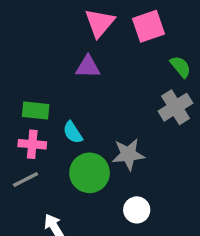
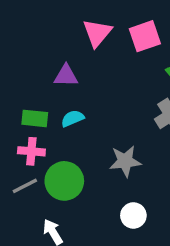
purple triangle: (88, 67) -> (66, 76), moved
cyan semicircle: (73, 132) -> (73, 118), moved, turned 100
green circle: (90, 173) -> (64, 181), moved

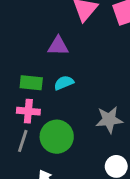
gray line: (25, 186) -> (23, 141), turned -45

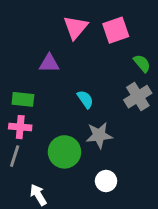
cyan semicircle: (64, 83) -> (85, 99), moved, turned 78
green circle: (57, 137) -> (64, 152), moved

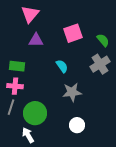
pink triangle: (76, 27) -> (30, 14), moved
pink square: (116, 30) -> (73, 33), moved
green circle: (64, 152) -> (35, 113), moved

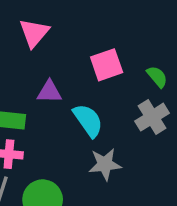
purple triangle: (36, 40) -> (49, 92), moved
cyan semicircle: (62, 66) -> (88, 120), size x1.5

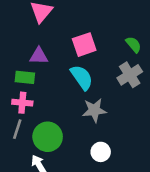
pink square: (107, 65) -> (84, 45), moved
purple triangle: (49, 92) -> (39, 56), moved

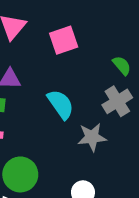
pink square: (84, 45) -> (64, 40), moved
gray star: (94, 110) -> (92, 137), moved

